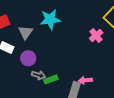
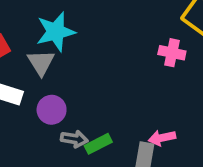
cyan star: (50, 19) -> (56, 32), moved
pink cross: (96, 35) -> (172, 53), turned -32

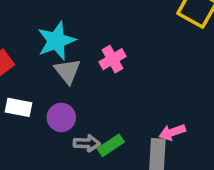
pink cross: (172, 53) -> (113, 59), moved, turned -35
gray triangle: (41, 63) -> (67, 71), moved

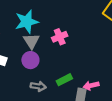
purple circle: (61, 117) -> (30, 60), moved
green rectangle: (111, 145) -> (64, 80), moved

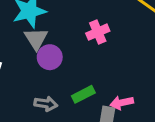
pink cross: (60, 37) -> (98, 32), moved
purple circle: (30, 60) -> (50, 57), moved

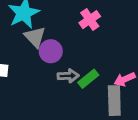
gray arrow: (46, 104) -> (68, 76), moved

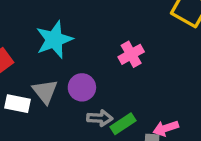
gray triangle: (35, 37) -> (45, 91), moved

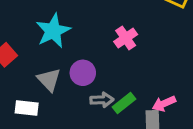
white rectangle: (18, 104) -> (27, 108), moved

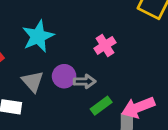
gray arrow: (102, 100) -> (85, 81), moved
pink arrow: (164, 104) -> (138, 107), size x1.5

